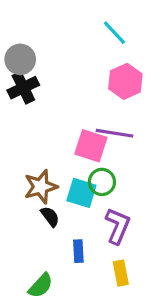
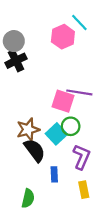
pink hexagon: (125, 81) -> (63, 37), moved
cyan square: (81, 193) -> (56, 134), turned 30
black semicircle: (50, 217) -> (35, 150), size x1.6
green semicircle: (41, 286) -> (28, 198), turned -30

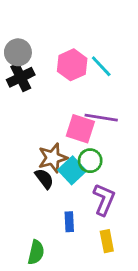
cyan line: (79, 22) -> (101, 66), moved
pink hexagon: (63, 37) -> (72, 65), moved
brown star: (28, 130) -> (53, 158), moved
black semicircle: (35, 150) -> (44, 179), moved, size x0.7

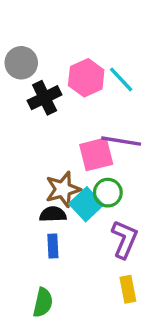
black cross: (21, 77) -> (45, 98), moved
pink square: (80, 129) -> (96, 154), turned -32
black semicircle: (44, 179) -> (53, 214), turned -55
blue rectangle: (69, 222) -> (53, 246), moved

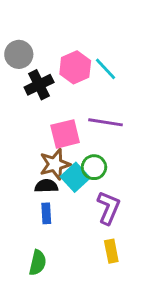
pink square: (96, 154) -> (65, 134), moved

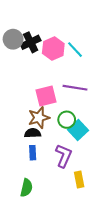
black cross: (39, 85) -> (31, 42), moved
cyan square: (75, 177) -> (78, 130), moved
purple L-shape: (108, 208) -> (64, 156), moved

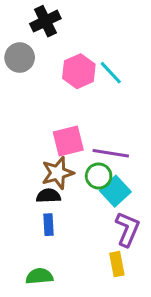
black cross: (31, 42) -> (45, 21), moved
purple line: (75, 88) -> (111, 153), moved
purple L-shape: (64, 156) -> (127, 229), moved
green semicircle: (26, 188) -> (39, 276), turned -108

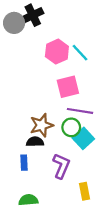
gray circle: (20, 58) -> (14, 23), moved
pink square: (68, 141) -> (68, 87), moved
blue rectangle: (48, 225) -> (24, 163), moved
purple L-shape: (127, 229) -> (61, 166), moved

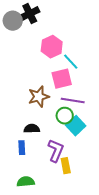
cyan line: (80, 53) -> (71, 62), moved
brown star: (42, 125) -> (39, 97), moved
yellow rectangle: (84, 191) -> (66, 166), moved

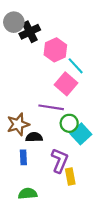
black cross: (30, 14) -> (30, 32), moved
pink square: (62, 79) -> (66, 84), turned -35
brown star: (39, 97) -> (18, 124), moved
purple line: (73, 101) -> (51, 107), moved

